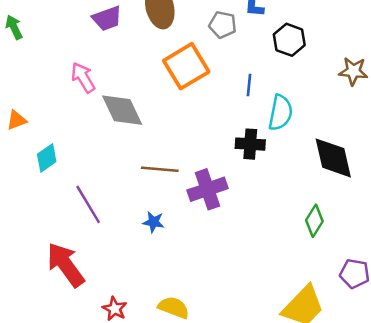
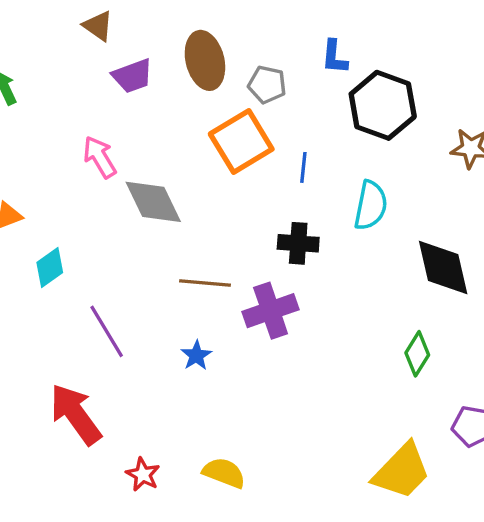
gray pentagon: (223, 25) -> (267, 85), moved
black hexagon: (289, 40) -> (383, 105), size x1.5
blue line: (249, 85) -> (303, 167), moved
black cross: (250, 144) -> (298, 243), moved
blue star: (154, 222) -> (196, 355), turned 30

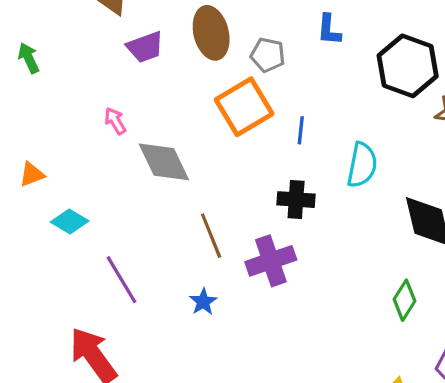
black hexagon: (383, 105) -> (408, 66), moved
pink arrow: (100, 157) -> (115, 121), size x0.7
cyan diamond: (50, 267) -> (70, 222), turned 66
brown line: (205, 283) -> (211, 236), turned 63

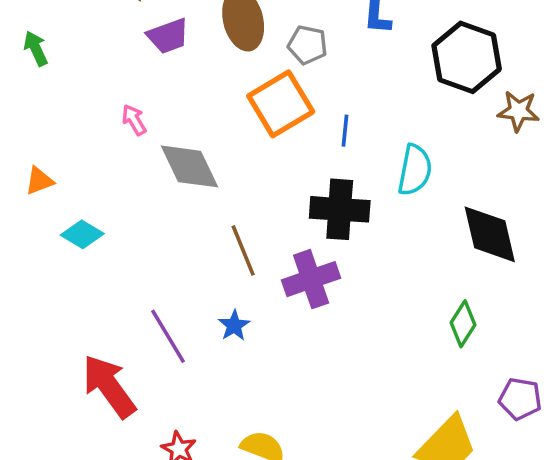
black cross: (296, 200) -> (340, 209), size x1.4
purple line: (121, 280) -> (168, 336), moved

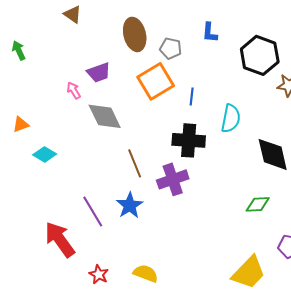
purple trapezoid: (168, 36) -> (99, 72), moved
green diamond: (463, 324) -> (258, 204), turned 55
blue star: (234, 326) -> (130, 205), size x1.5

